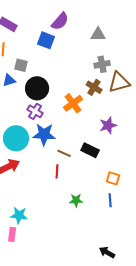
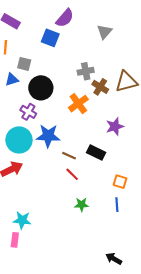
gray triangle: (98, 34) -> (104, 32), turned -49
gray cross: (102, 64) -> (86, 71), moved
purple cross: (35, 111) -> (28, 112), moved
red line: (57, 171) -> (72, 174), moved, turned -48

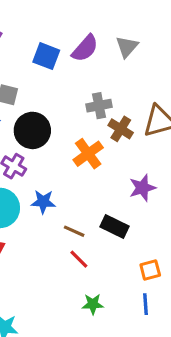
purple semicircle: (65, 18) -> (85, 48), moved
blue star: (48, 136) -> (43, 202), size x0.7
orange square: (120, 182) -> (150, 270), turned -32

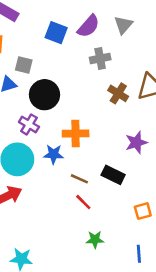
gray cross: (99, 106) -> (100, 58), moved
orange cross: (88, 154) -> (76, 133), moved, turned 35
blue line: (145, 304) -> (139, 254), moved

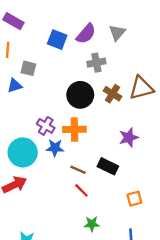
black circle: (44, 95) -> (80, 95), moved
purple cross: (29, 124) -> (46, 126), moved

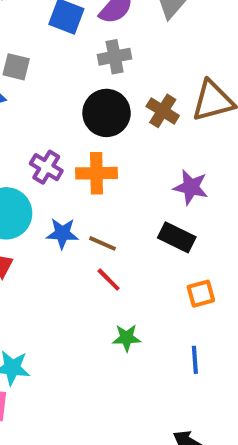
gray cross: (96, 63) -> (115, 57), moved
purple star: (129, 137) -> (191, 187), turned 30
blue star: (55, 148) -> (62, 233), moved
black rectangle: (108, 166) -> (177, 237), moved

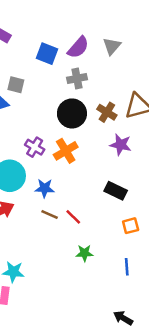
orange cross: (96, 173) -> (66, 151), turned -30
purple star: (191, 187) -> (121, 145), moved
brown line: (102, 243) -> (50, 214), moved

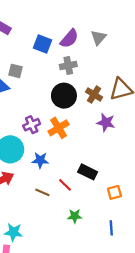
purple cross: (35, 147) -> (32, 125), turned 35
black rectangle: (116, 191) -> (88, 172), moved
brown line: (50, 214) -> (42, 192), moved

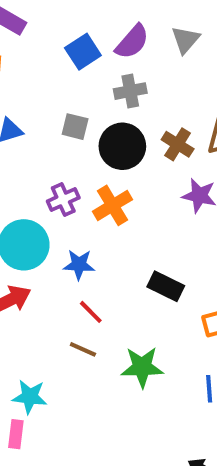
blue square: (42, 44) -> (83, 52), turned 36
gray square: (16, 71) -> (75, 127), moved
red line: (65, 185) -> (91, 312), moved
brown line: (42, 192) -> (83, 349), moved
green star: (75, 216) -> (142, 367), size x1.5

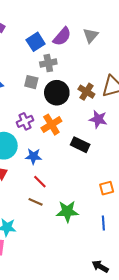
gray cross: (130, 91) -> (48, 63), moved
black rectangle: (166, 286) -> (80, 145), moved

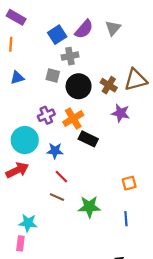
black rectangle: (80, 145) -> (88, 139), moved

